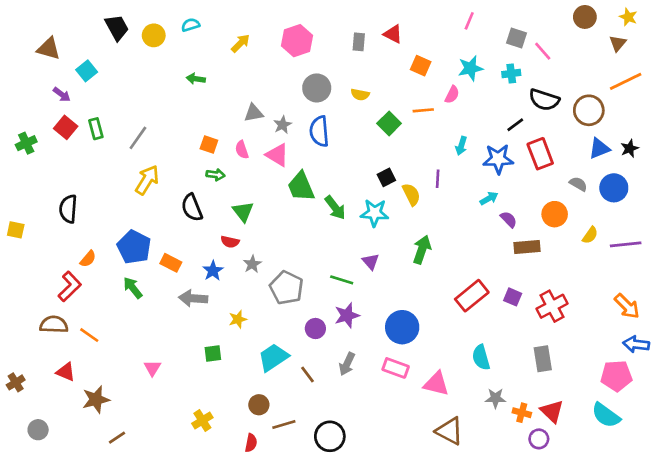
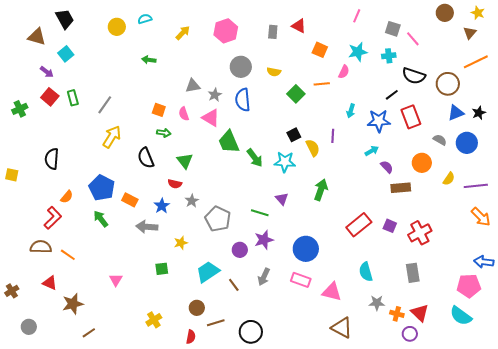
black trapezoid: (117, 27) -> (65, 19), moved
orange arrow: (627, 306) -> (481, 217), moved

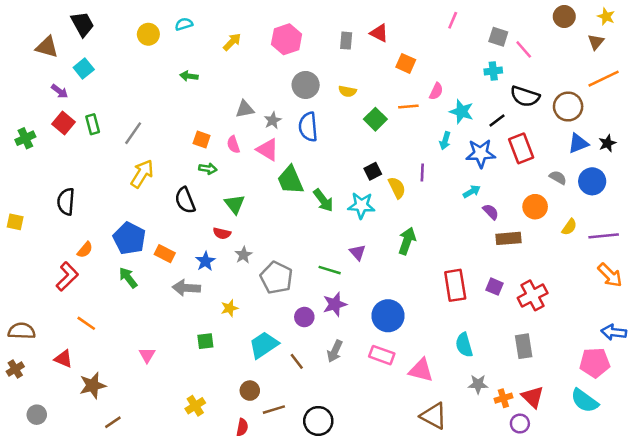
cyan star: (358, 52) -> (462, 112), moved, turned 30
red rectangle: (359, 225) -> (455, 285), turned -60
brown semicircle: (41, 247) -> (22, 331), moved
orange cross: (397, 314) -> (503, 398), turned -32

